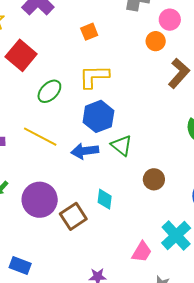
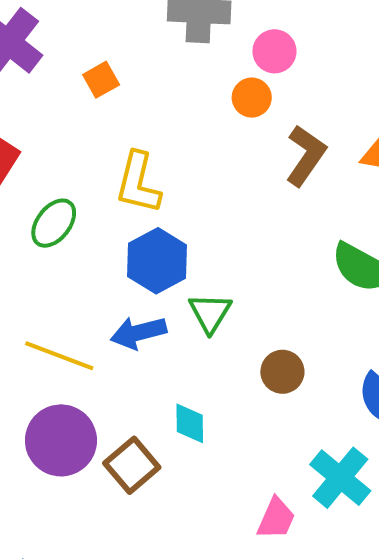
orange square: (89, 32) -> (101, 80), moved
yellow L-shape: (94, 77) -> (138, 183), turned -68
yellow line: (40, 137) -> (59, 356), moved
green triangle: (122, 146) -> (210, 313), turned 30

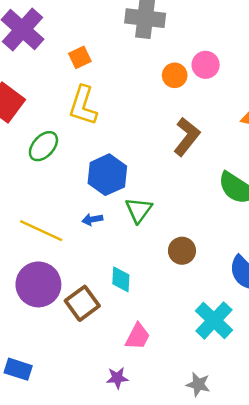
pink circle: (274, 51) -> (206, 65), moved
brown L-shape: (306, 155) -> (187, 137), moved
yellow L-shape: (138, 183) -> (83, 106), moved
blue arrow: (138, 333) -> (92, 219), size x0.6
pink trapezoid: (276, 519) -> (138, 336), moved

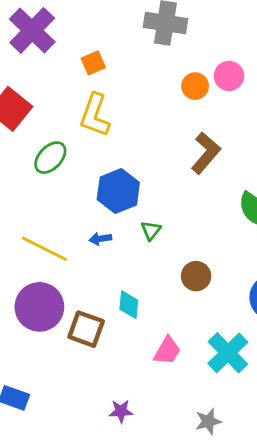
green triangle: (139, 210) -> (151, 230), size x0.7
brown square: (82, 303) -> (86, 329), turned -36
pink trapezoid: (138, 336) -> (167, 351), moved
gray star: (198, 384) -> (208, 421), turned -30

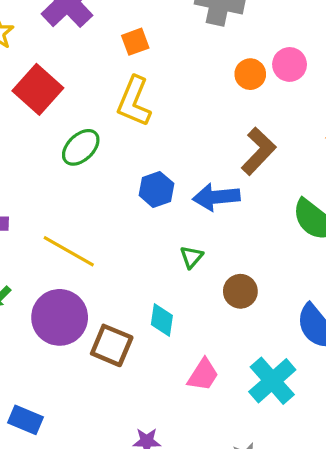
blue hexagon: (118, 191) -> (156, 189), size x0.7
green triangle: (151, 230) -> (191, 257), moved
blue arrow: (100, 239) -> (216, 197), moved, size x1.8

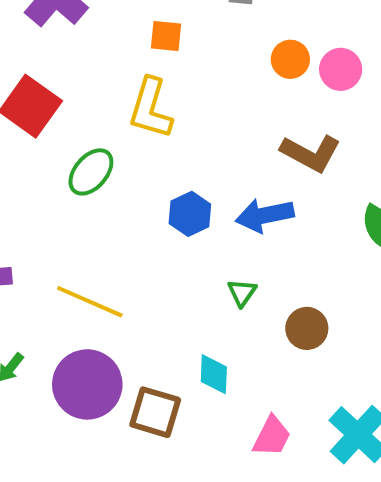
orange square: (135, 42) -> (166, 36), moved, turned 32
pink circle: (290, 64) -> (341, 69), moved
brown L-shape: (259, 151) -> (311, 153), turned 81

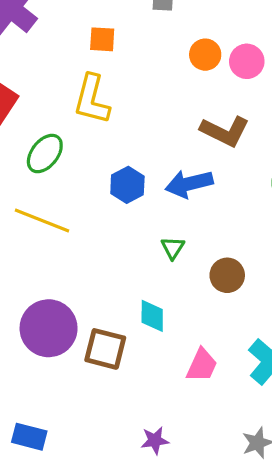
yellow line: (90, 302) -> (42, 220), moved

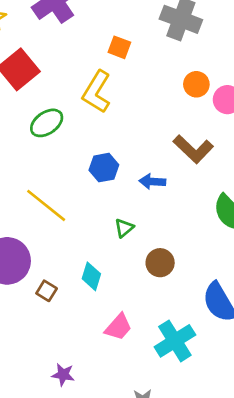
blue arrow: (189, 184) -> (152, 182), size x0.7
yellow line: (42, 220) -> (46, 205), moved
brown square: (105, 349) -> (47, 291), size x0.6

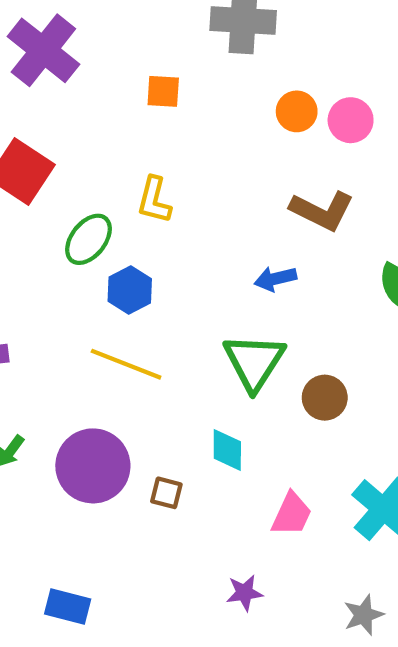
yellow L-shape: (97, 92) -> (154, 200), moved, size x0.7
blue hexagon: (104, 168) -> (130, 290), moved
green triangle: (124, 228) -> (254, 362), size x2.0
purple star: (63, 375) -> (244, 593), moved

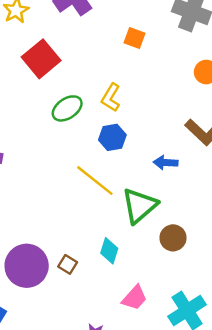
blue hexagon: (130, 290) -> (112, 137), moved
yellow line: (126, 364) -> (95, 181), moved
purple circle: (93, 466) -> (27, 266), moved

